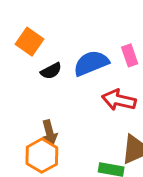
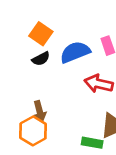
orange square: (30, 42) -> (41, 34), moved

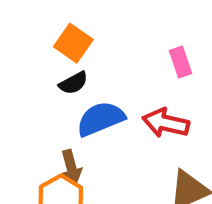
blue semicircle: (75, 52) -> (101, 119), moved

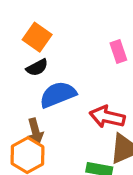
red arrow: (166, 123) -> (107, 117), moved

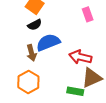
brown arrow: (35, 131) -> (32, 53), moved

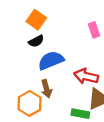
brown arrow: (32, 53) -> (46, 89), moved

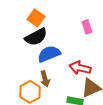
black semicircle: (36, 41) -> (36, 37), size x1.6

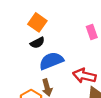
black semicircle: (36, 37) -> (37, 43), size x0.6

